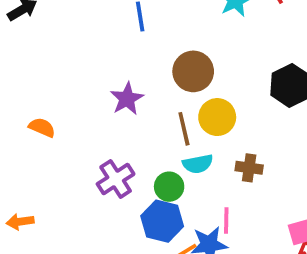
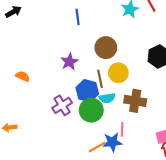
brown cross: (249, 168) -> (135, 101), size x1.5
green circle: (169, 187) -> (91, 110), size x1.5
blue hexagon: (162, 221) -> (87, 91), moved

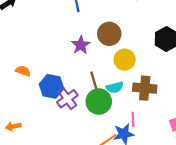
purple star: (69, 62) -> (81, 45), moved
brown line: (100, 79) -> (94, 81), moved
blue hexagon: (87, 91) -> (51, 86), moved

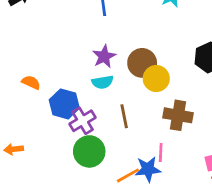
brown circle: (109, 34) -> (142, 63), moved
brown line: (94, 81) -> (124, 116), moved
cyan semicircle: (115, 87) -> (102, 82), moved
green circle: (99, 102) -> (89, 151), moved

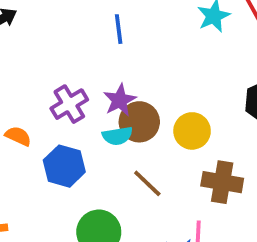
brown circle: (142, 63) -> (139, 122), moved
brown line: (124, 116) -> (147, 183), turned -35
purple cross: (83, 121) -> (69, 104), moved

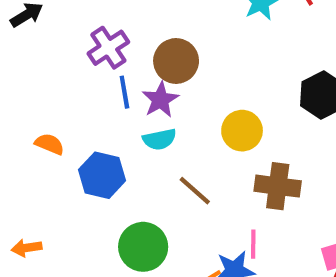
blue line: (119, 29) -> (124, 92), moved
purple cross: (69, 104) -> (108, 48), moved
brown circle: (139, 122) -> (176, 61), moved

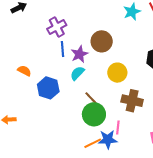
brown circle: (176, 61) -> (102, 41), moved
cyan semicircle: (159, 139) -> (77, 73), turned 140
green circle: (143, 247) -> (94, 114), moved

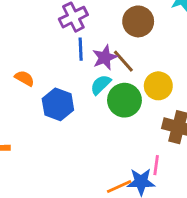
brown circle: (102, 41) -> (138, 21), moved
brown line: (92, 99) -> (123, 61), moved
green circle: (94, 114) -> (124, 100), moved

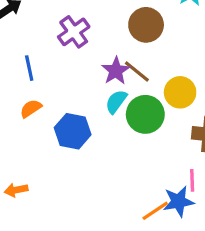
blue line: (81, 49) -> (29, 68), moved
orange semicircle: (24, 78) -> (31, 109), turned -54

